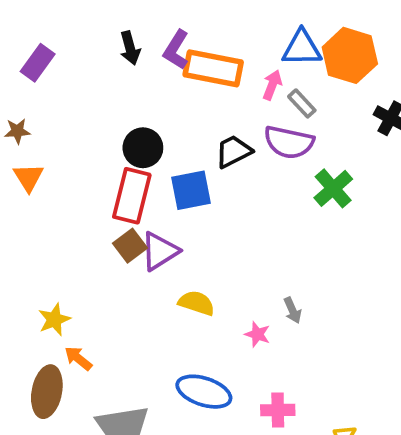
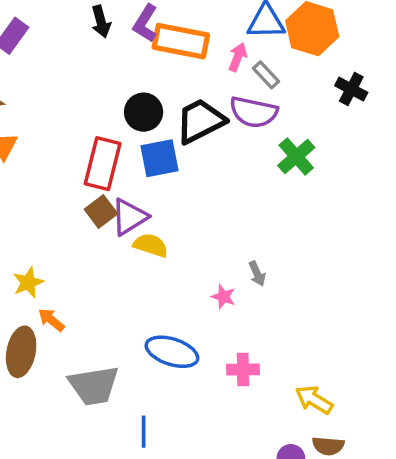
black circle: (143, 148) -> (144, 112), moved
black trapezoid: (233, 151) -> (200, 121), size x1.4
yellow semicircle: (196, 303) -> (151, 245), moved

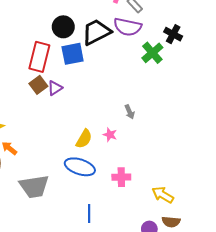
black cross: (351, 89) -> (173, 34), moved
purple triangle: (129, 217) -> (55, 88), size x0.7
yellow semicircle: (151, 245) -> (84, 139), moved, turned 102
gray arrow: (257, 274) -> (130, 112), moved
blue line: (144, 432) -> (89, 213), moved

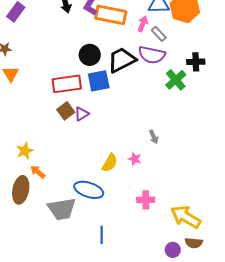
black cross: (173, 34) -> (196, 62), turned -30
red rectangle: (39, 57) -> (67, 84), turned 68
blue ellipse: (80, 167) -> (89, 190), moved
yellow arrow: (163, 195) -> (186, 217), size x1.4
blue line: (89, 213) -> (102, 235), moved

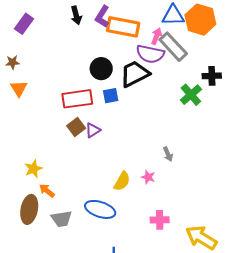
gray rectangle: (159, 34) -> (173, 47), size x1.8
purple semicircle: (152, 55) -> (150, 54), moved
blue square: (99, 81) -> (111, 96), size x0.7
gray trapezoid: (62, 209) -> (62, 219), moved, size x0.7

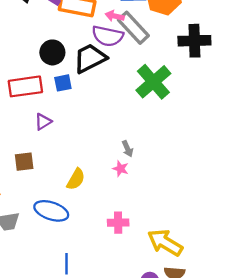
pink arrow: (156, 36) -> (115, 16), turned -98
black cross: (212, 76) -> (194, 41), moved, size x1.5
green cross: (191, 95) -> (153, 82), size x1.4
brown square: (76, 127) -> (24, 162), moved, turned 30
pink star: (148, 177) -> (120, 169), moved

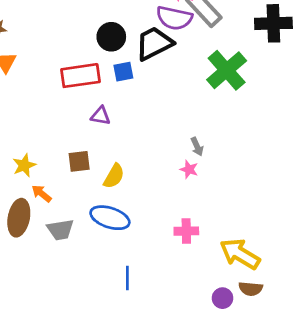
purple triangle: (43, 122) -> (101, 116), turned 42
yellow semicircle: (76, 179) -> (114, 176), moved

